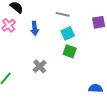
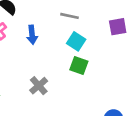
cyan square: (68, 33) -> (76, 41), turned -32

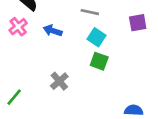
blue arrow: (32, 35) -> (53, 31), turned 114

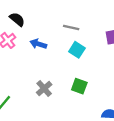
green square: (99, 61) -> (79, 86), moved

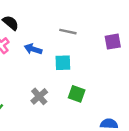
cyan square: (77, 50) -> (63, 63), moved, turned -35

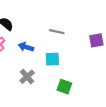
gray cross: (39, 96) -> (27, 77), moved

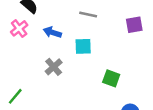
green square: (64, 87) -> (111, 78), moved

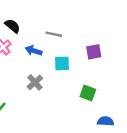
gray line: (88, 14) -> (54, 34), moved
purple square: (134, 25) -> (94, 52), moved

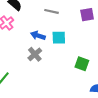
blue arrow: (34, 51) -> (38, 36), moved
purple square: (94, 52) -> (87, 15), moved

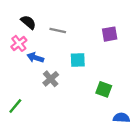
gray line: (52, 11) -> (58, 31), moved
blue arrow: (38, 36) -> (35, 58), moved

